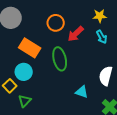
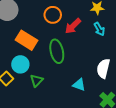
green triangle: (25, 101) -> (37, 81), moved

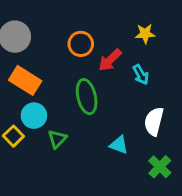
cyan arrow: (99, 29) -> (141, 75), moved
orange rectangle: (26, 40) -> (25, 80), moved

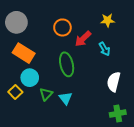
cyan triangle: (119, 145) -> (66, 98), moved, turned 32
green cross: (160, 167) -> (118, 114), turned 35

